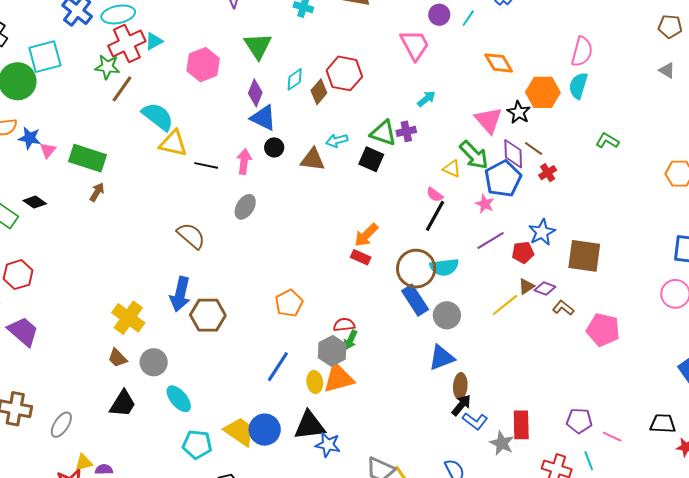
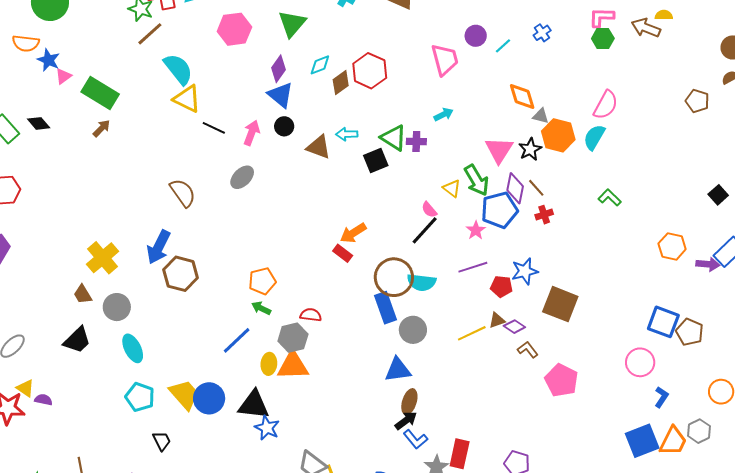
gray triangle: (667, 70) -> (541, 116), moved, turned -30
black square: (371, 159) -> (376, 160), turned 30
green arrow: (351, 340) -> (261, 308), moved, turned 78
yellow triangle: (84, 463) -> (25, 388), turned 36

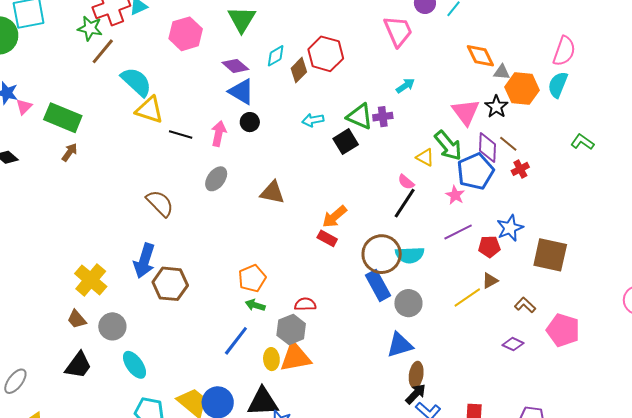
purple diamond: (279, 69) -> (235, 66), turned -76
brown triangle: (319, 147) -> (272, 192), moved
purple diamond: (514, 327) -> (513, 344), moved

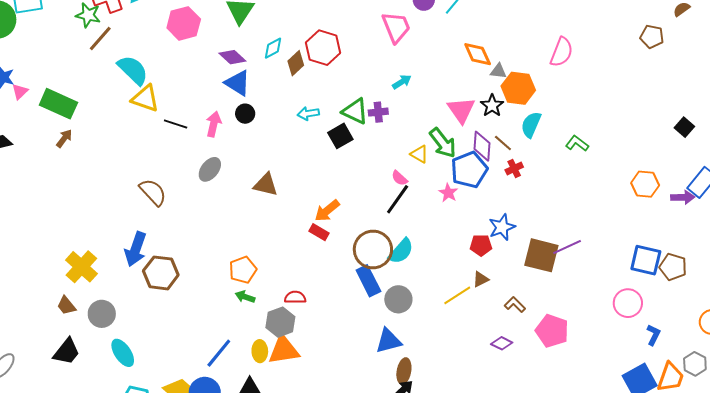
cyan semicircle: (558, 85) -> (531, 125), moved
purple line: (458, 232) -> (567, 247), moved
cyan semicircle: (410, 255) -> (401, 251), turned -48
blue line: (236, 341) -> (219, 353), moved

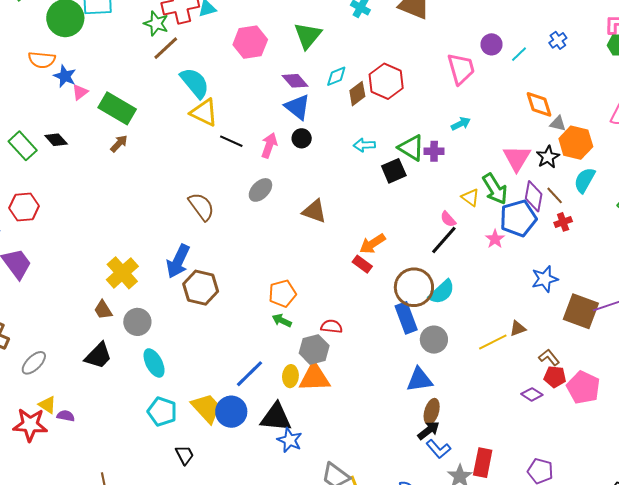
red pentagon: (481, 245) -> (555, 377), moved

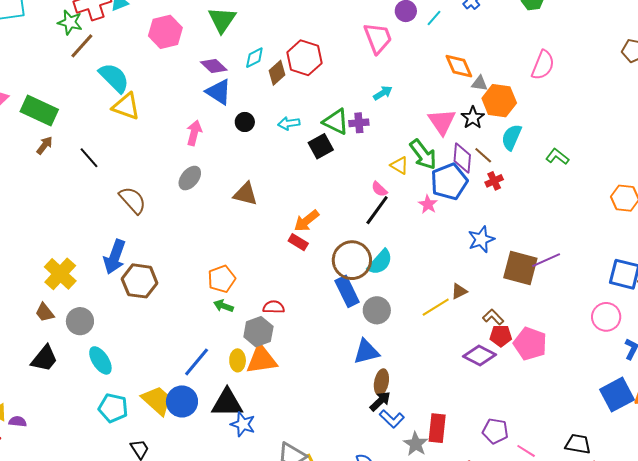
black circle: (302, 138) -> (245, 122), moved
black line: (231, 141) -> (89, 158), moved, turned 30
purple diamond: (532, 394) -> (480, 356), size x1.5

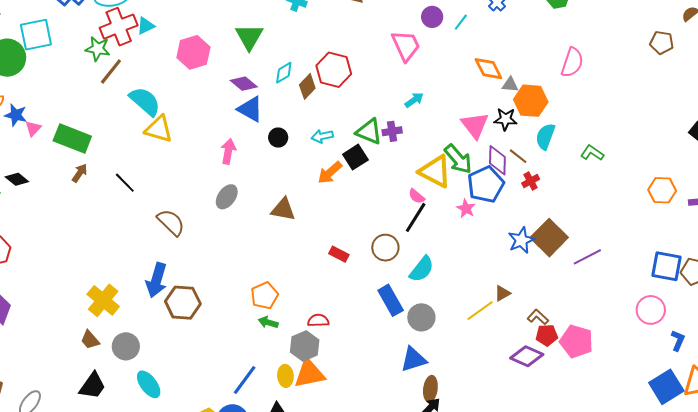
black star: (473, 118) -> (505, 119), turned -30
yellow triangle: (399, 165) -> (435, 171), size x1.8
orange arrow: (306, 221) -> (330, 173), moved
brown circle: (352, 260) -> (385, 248), moved, size x0.7
brown square: (520, 268) -> (549, 238), moved, turned 33

